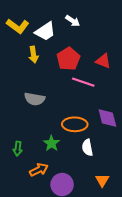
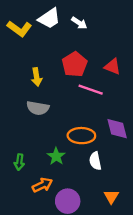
white trapezoid: (45, 31) -> (49, 18), moved
yellow arrow: (34, 55) -> (37, 77), moved

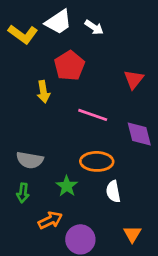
red pentagon: (75, 64) -> (69, 66), moved
red triangle: (112, 67) -> (134, 79), turned 48
pink line: (91, 90) -> (93, 115), moved
gray semicircle: (38, 108) -> (30, 160), moved
purple diamond: (117, 129) -> (139, 134), moved

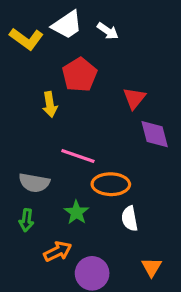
red triangle: (134, 79) -> (134, 98), moved
pink line: (93, 115) -> (78, 156), moved
purple diamond: (139, 134) -> (155, 134), moved

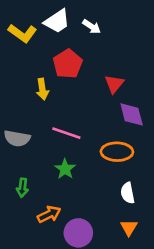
gray semicircle: (34, 183) -> (17, 138), moved
orange ellipse: (111, 184) -> (117, 152), moved
green star: (76, 212) -> (65, 169), moved
white semicircle: (130, 219) -> (128, 193), moved

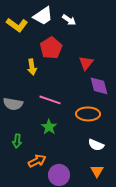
white semicircle: (128, 193) -> (96, 145), turned -56

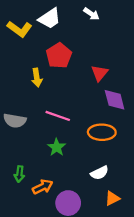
white arrow: (69, 20) -> (91, 14), moved
green arrow: (17, 141) -> (19, 174), moved
white semicircle: (96, 145) -> (99, 173), moved, turned -49
orange triangle: (97, 171) -> (112, 198), turned 32

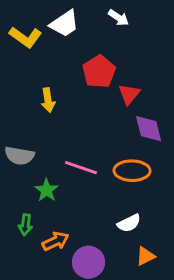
red pentagon: (59, 56) -> (99, 72), moved
pink line: (58, 116) -> (81, 168), moved
green star: (57, 147) -> (46, 190), moved

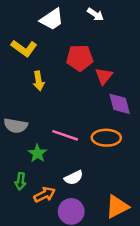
yellow L-shape: (25, 37) -> (24, 48), moved
red pentagon: (99, 72) -> (80, 58), turned 30
white semicircle: (129, 223) -> (74, 178), moved
orange triangle: (146, 256) -> (117, 207), size x1.5

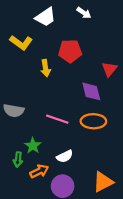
red triangle: (104, 76) -> (109, 69), moved
yellow arrow: (39, 81) -> (46, 68), moved
purple diamond: (120, 104) -> (91, 91), moved
green star: (37, 153) -> (33, 146), moved

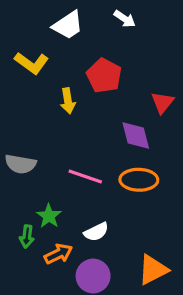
red pentagon: (70, 51) -> (104, 76), turned 30

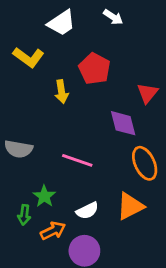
orange ellipse: (139, 180) -> (145, 163), moved, turned 64
orange triangle: (153, 270) -> (130, 206), moved

